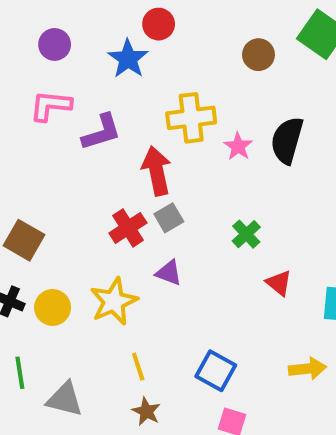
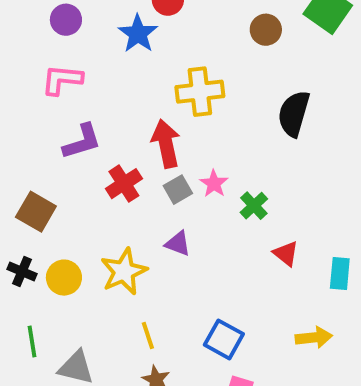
purple L-shape: (101, 132) -> (82, 142), moved
pink star: (238, 146) -> (214, 184), moved
red cross: (128, 228) -> (124, 184), moved

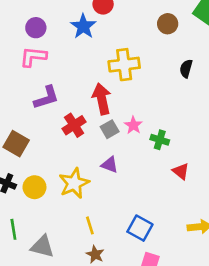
purple circle: (66, 20) -> (36, 28), moved
black semicircle: (294, 114) -> (186, 69), moved, size x0.6
green cross: (254, 206) -> (160, 140), turned -30

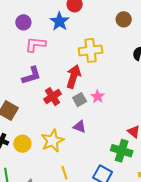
pink L-shape: (33, 57) -> (35, 44), moved
red arrow: (102, 99) -> (74, 77), turned 30
green cross: (160, 140) -> (122, 151), moved, size x1.5

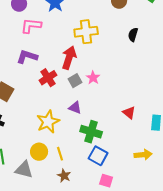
purple L-shape: (31, 76) -> (27, 57), turned -145
yellow circle: (22, 144) -> (39, 152), moved
green cross: (122, 151) -> (91, 132), moved

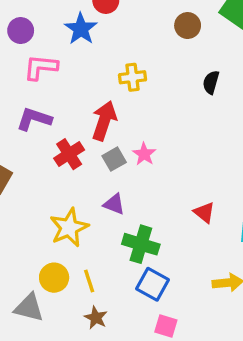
yellow cross: (86, 32) -> (133, 77), size x0.7

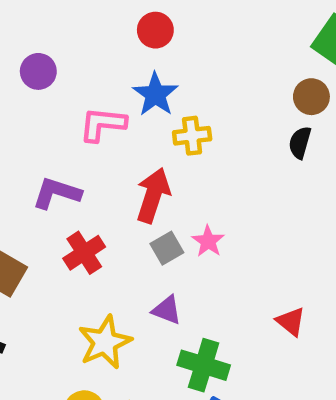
brown circle: (188, 26) -> (311, 97), moved
blue star: (81, 29) -> (155, 94), moved
pink L-shape: (41, 67) -> (103, 124), moved
red cross: (69, 154) -> (84, 253), moved

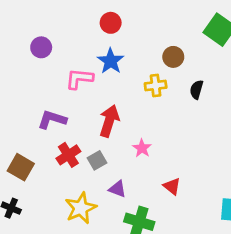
brown circle: (311, 97) -> (173, 57), moved
yellow cross: (192, 136) -> (156, 85), moved
gray square: (167, 248) -> (97, 160), moved
red triangle: (291, 322) -> (172, 186), moved

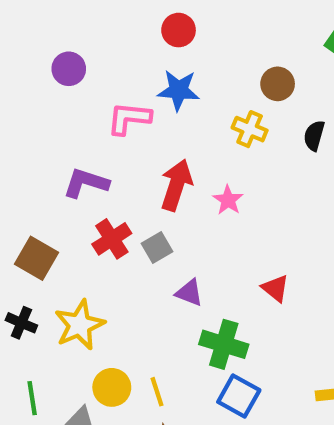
blue star: (111, 61) -> (179, 90), turned -30
yellow cross: (156, 85) -> (250, 129), turned 30
pink star: (142, 148) -> (228, 200), moved
yellow star: (81, 208) -> (80, 325), moved

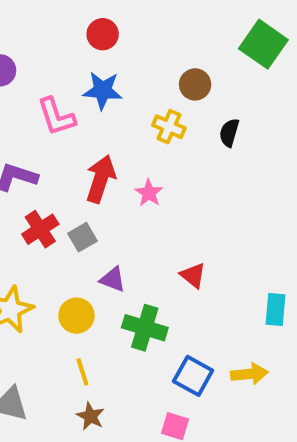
pink L-shape: (129, 118) -> (56, 117), turned -114
yellow circle: (112, 387) -> (76, 316), moved
blue square: (239, 396) -> (193, 376), moved

